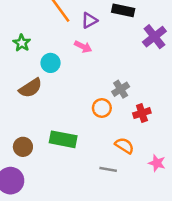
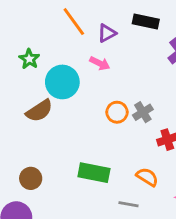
cyan circle: (51, 63) -> (62, 82), size x1.5
orange circle: (102, 108) -> (117, 112), moved
green rectangle: (63, 139) -> (94, 173), moved

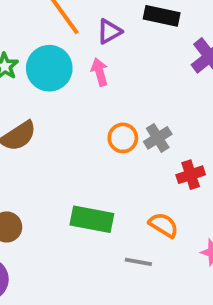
pink arrow: (100, 63) -> (100, 72), turned -132
cyan circle: (62, 82) -> (49, 68), moved

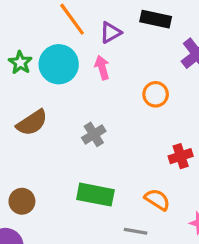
orange circle: (123, 138) -> (156, 94), moved
gray cross: (158, 138) -> (94, 134), moved

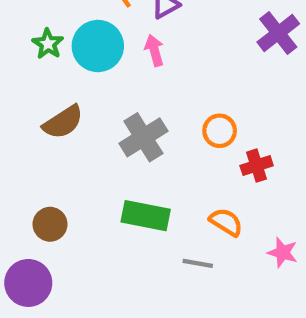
orange circle: (156, 94) -> (220, 131), moved
gray cross: (94, 134) -> (143, 137), size x1.5

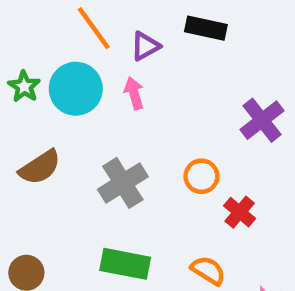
purple cross: (278, 33) -> (262, 120), moved
red cross: (257, 166) -> (240, 212), turned -32

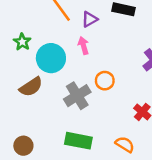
cyan circle: (76, 89) -> (51, 58), moved
orange circle: (201, 176) -> (105, 81), moved

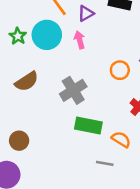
cyan circle: (51, 58) -> (47, 35), moved
orange circle: (105, 81) -> (120, 70), moved
green rectangle: (78, 141) -> (88, 126), moved

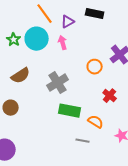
brown circle: (19, 141) -> (11, 108), moved

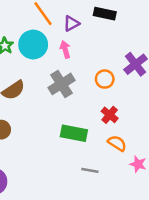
gray cross: (58, 83) -> (62, 84), moved
red cross: (110, 96) -> (110, 115), moved
orange semicircle: (96, 122) -> (117, 143), moved

